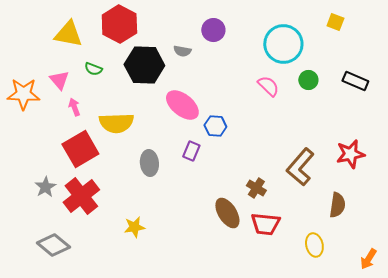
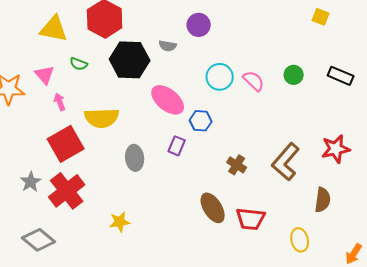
cyan circle: (283, 44) -> (220, 77), moved, size x0.7
brown cross: (256, 188) -> (237, 165), moved

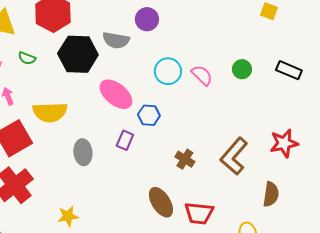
gray semicircle: (168, 46) -> (116, 40), size x1.5

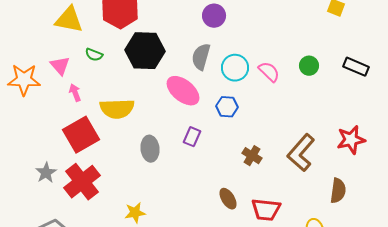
gray semicircle: (116, 40) -> (201, 57), moved, turned 96
blue hexagon: (149, 115) -> (227, 107), moved
brown ellipse: (161, 202) -> (228, 199), size x0.7

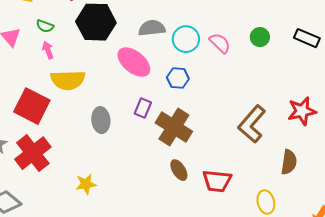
gray semicircle: (201, 57) -> (152, 28), turned 68
pink arrow: (75, 93) -> (48, 50), moved
red square: (81, 135) -> (32, 106), turned -33
brown cross: (252, 156) -> (174, 127), moved, size x1.8

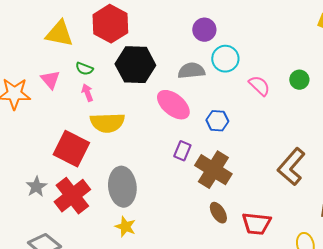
cyan circle: (186, 39) -> (225, 59), moved
gray ellipse: (101, 120) -> (122, 187), moved, size x1.5
yellow star: (86, 184) -> (125, 227), turned 30

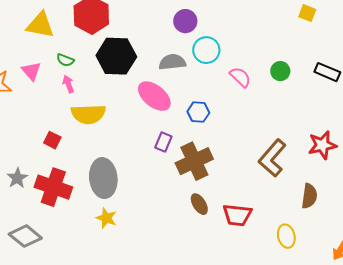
red square: (71, 149) -> (52, 140), size x0.5
brown cross: (213, 170) -> (194, 161), turned 33
red cross: (72, 196) -> (53, 187), turned -33

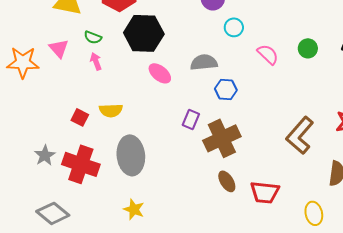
cyan circle: (206, 50) -> (234, 27), size x0.7
gray semicircle: (172, 62) -> (204, 62), moved
pink ellipse: (154, 96) -> (160, 73), moved, size x0.7
yellow semicircle: (88, 114) -> (111, 110), moved, size x0.7
yellow star: (106, 218) -> (134, 209), moved

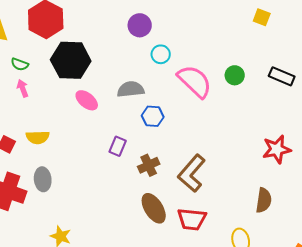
pink semicircle: (268, 54) -> (195, 81), size x1.6
brown L-shape: (300, 135) -> (192, 173), moved
brown cross: (222, 138) -> (149, 165), size x0.6
gray ellipse: (131, 155) -> (43, 179), moved, size x0.6
brown ellipse: (227, 181) -> (154, 208), size x1.4

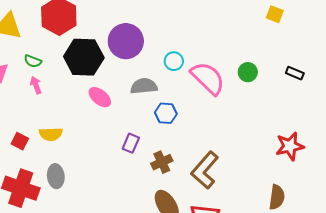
purple circle: (140, 25) -> (126, 41), moved, size x1.5
cyan circle: (161, 54) -> (174, 61), moved
black rectangle: (282, 76) -> (295, 73), size x0.7

